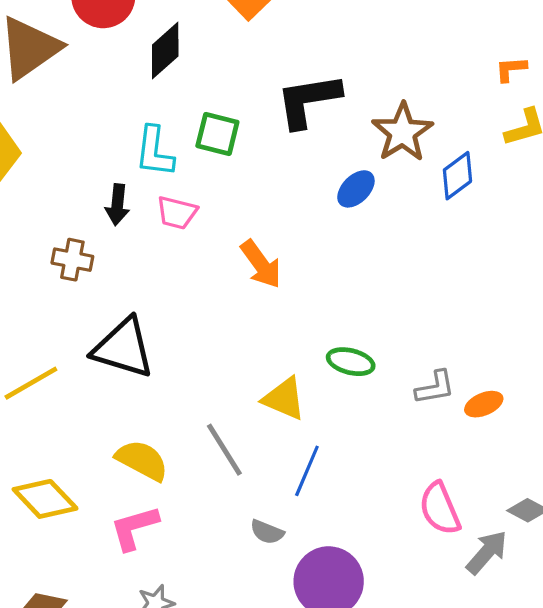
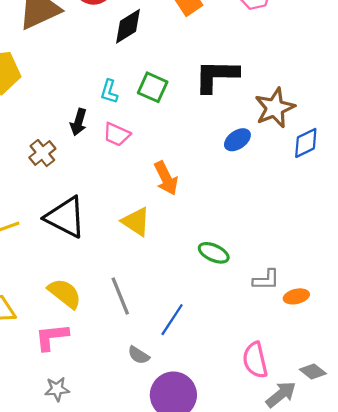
cyan L-shape: (155, 152) -> (109, 92), size x0.7
brown cross: (72, 260) -> (42, 153), turned 30
yellow triangle: (284, 399) -> (136, 222), moved

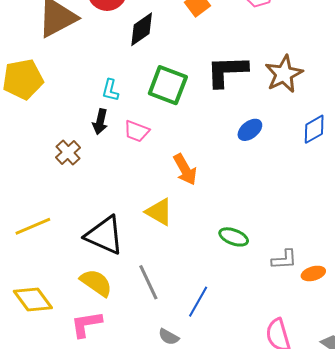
green square: (153, 87) -> (168, 85), size x1.4
cyan L-shape: (109, 92) -> (110, 90), moved
brown star: (275, 108) -> (284, 74), moved
black triangle: (66, 217) -> (104, 235), moved

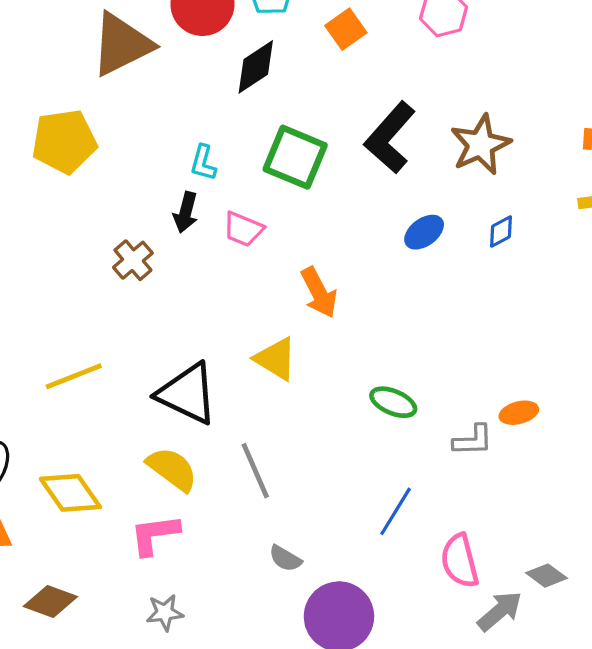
black L-shape: (227, 71) -> (390, 138), turned -48
blue diamond: (314, 129) -> (501, 232), moved, size x0.7
orange ellipse: (313, 273) -> (519, 413), moved
blue line: (198, 302) -> (396, 511), moved

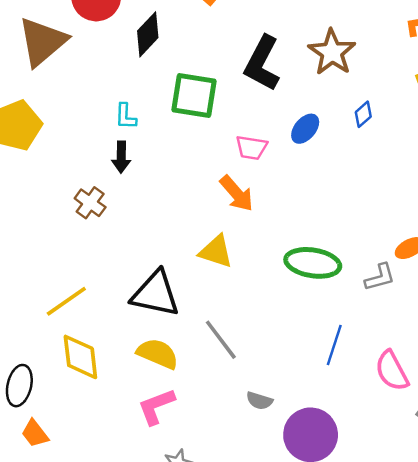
pink trapezoid: (243, 229) -> (251, 148), moved
green ellipse: (393, 402) -> (313, 263), size x1.5
yellow diamond: (70, 493) -> (80, 357), moved, turned 42

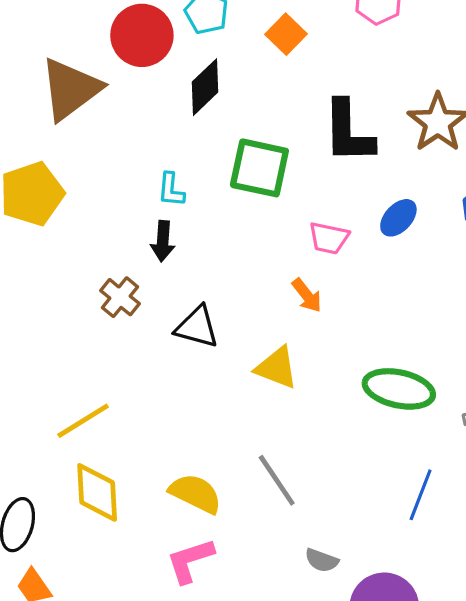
black L-shape: (262, 63) -> (348, 132), turned -32
orange arrow: (237, 193) -> (307, 295), size x0.7
black triangle: (155, 294) -> (197, 327), moved, size x0.7

